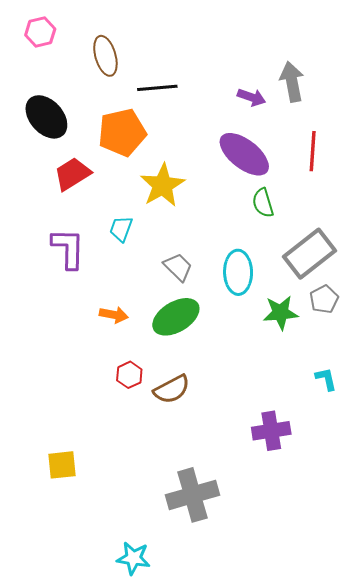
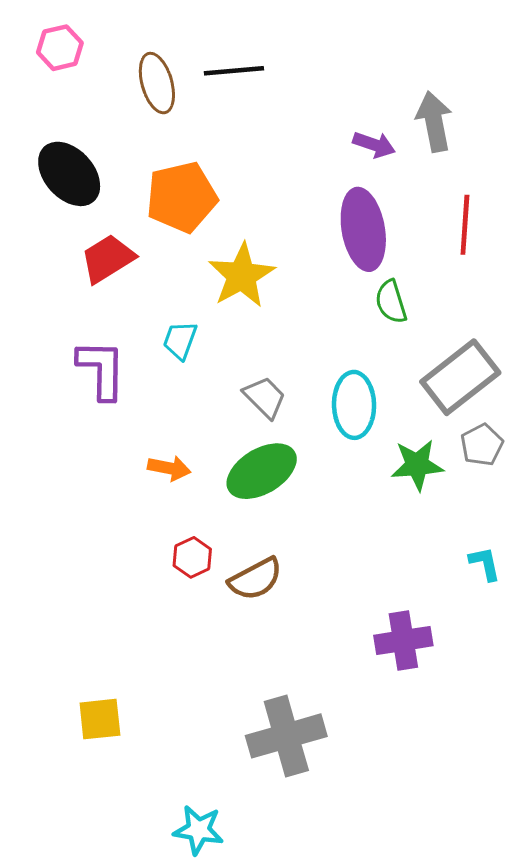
black line: (157, 88) -> (234, 71), moved
purple ellipse: (244, 154) -> (363, 229), turned 42
yellow square: (62, 465) -> (100, 719), moved

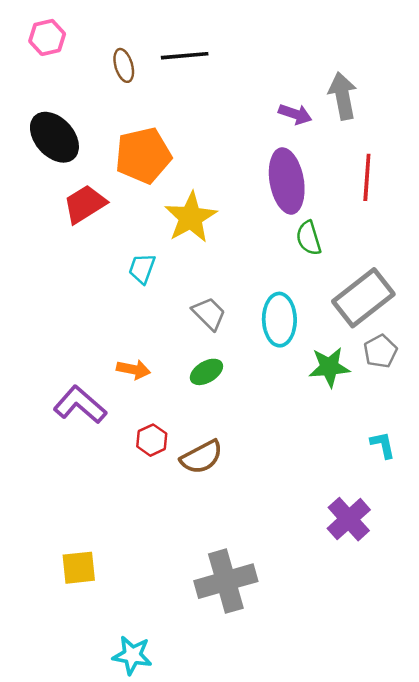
brown ellipse: (157, 83) -> (124, 65), size x0.7
purple L-shape: (101, 369) -> (80, 405), moved, turned -50
green ellipse: (262, 471) -> (206, 372), size x0.6
purple cross: (403, 641) -> (349, 519), moved, turned -33
cyan star: (198, 830) -> (132, 655), moved

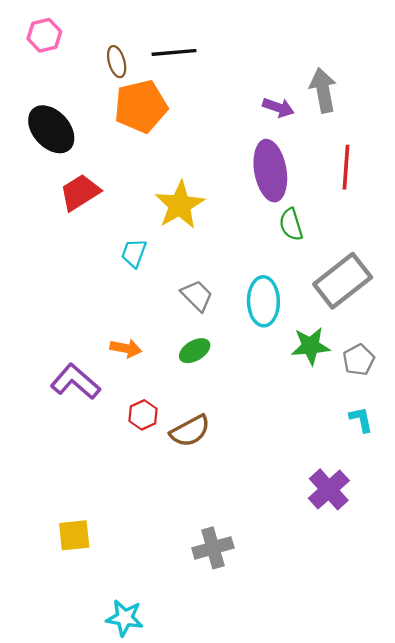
orange pentagon: (143, 155) -> (141, 106), moved
gray pentagon: (380, 351) -> (359, 360), moved
gray cross: (226, 581) -> (213, 548), size x0.7

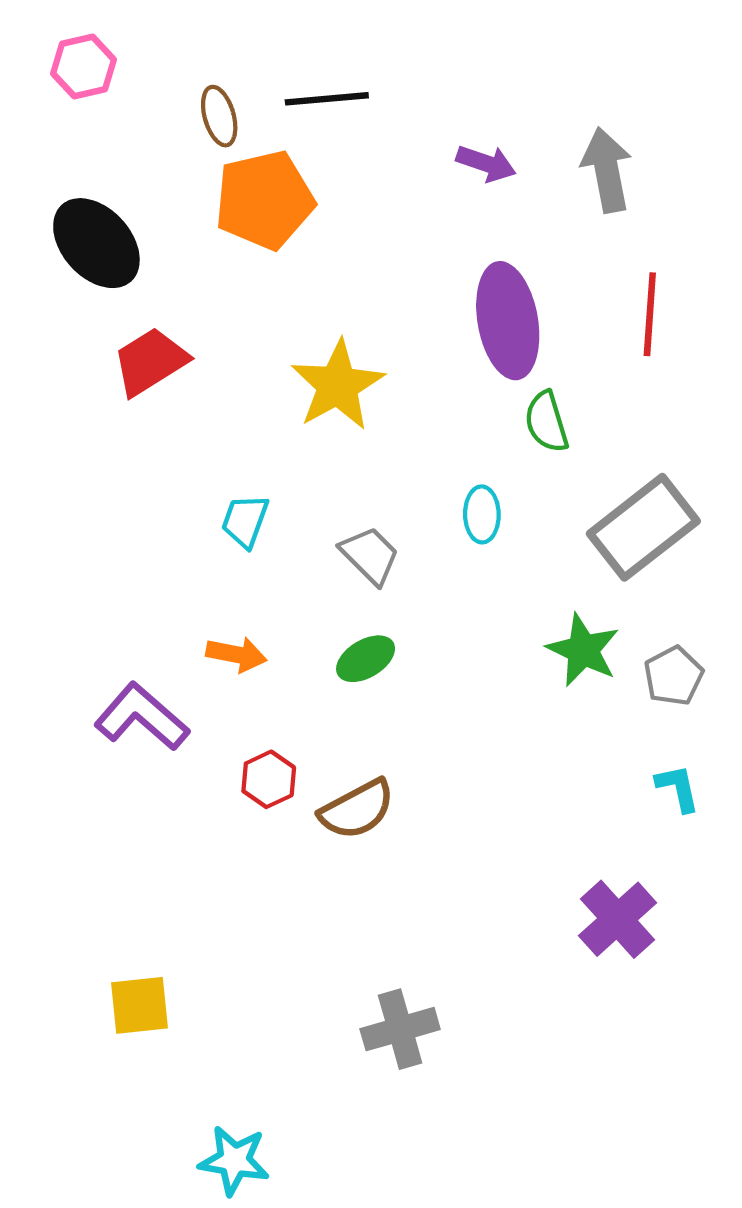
purple arrow: (278, 107) -> (486, 163), moved
cyan trapezoid: (134, 253) -> (245, 521), moved
cyan ellipse: (263, 301) -> (482, 514), moved, size x0.6
green star: (310, 346) -> (583, 650), turned 30

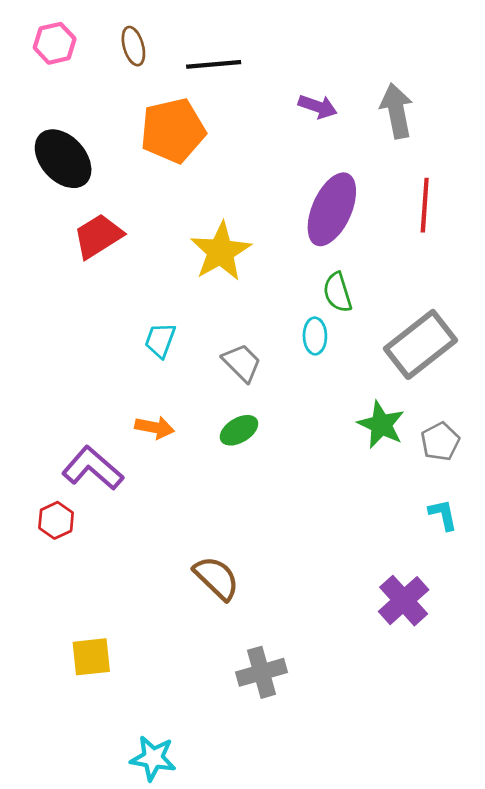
brown ellipse: (219, 116) -> (133, 46), moved
purple ellipse: (508, 321) -> (332, 209), turned 34
green semicircle: (546, 422) -> (337, 292), moved
red hexagon: (269, 779) -> (56, 520), moved
brown semicircle: (357, 809) -> (216, 578), moved, turned -108

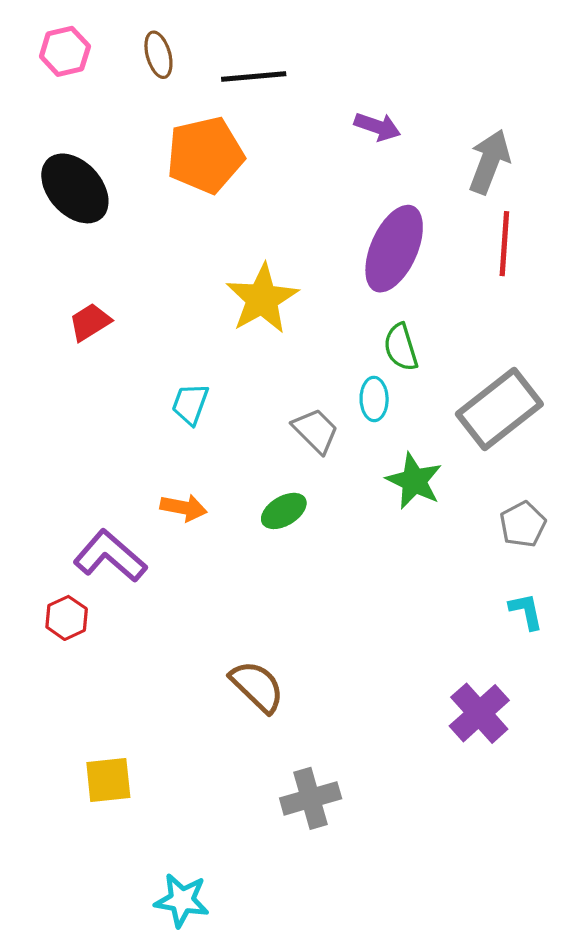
gray arrow: (397, 111) -> (489, 162), moved, turned 32
red trapezoid: (98, 236) -> (90, 322), moved, size x0.7
gray trapezoid: (242, 363) -> (316, 431), moved
green star: (381, 425) -> (414, 481), moved

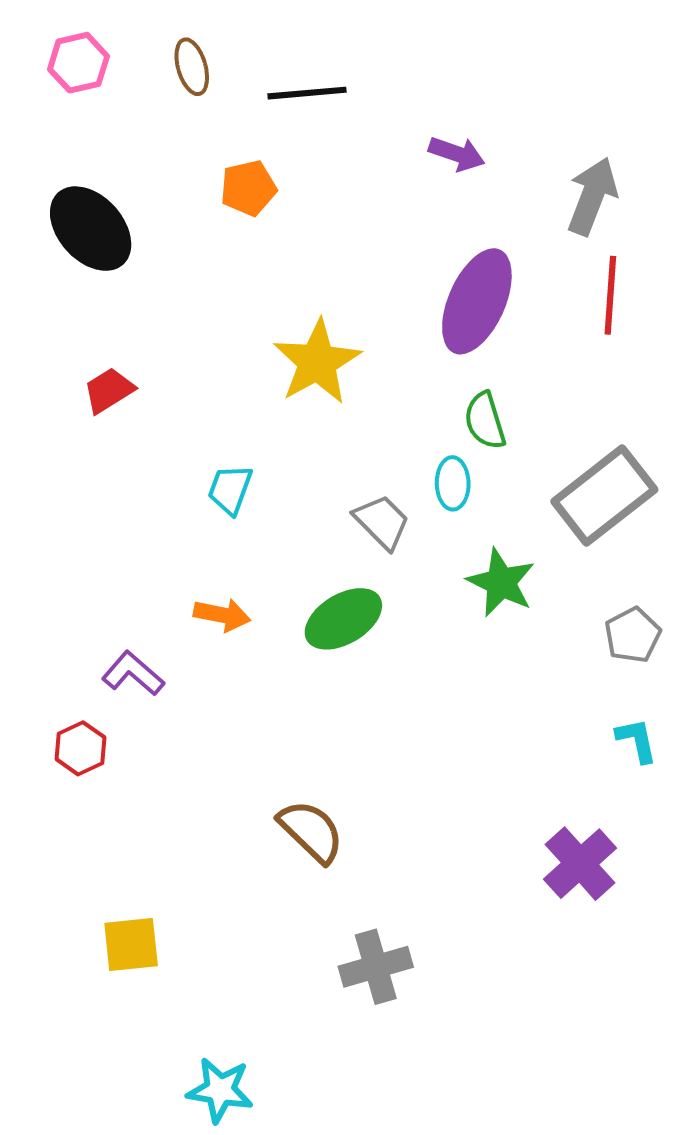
orange pentagon: (205, 155) -> (248, 188), size x0.6
green ellipse: (284, 511) -> (343, 619), size x1.4
purple L-shape: (110, 556) -> (133, 673), size x0.7

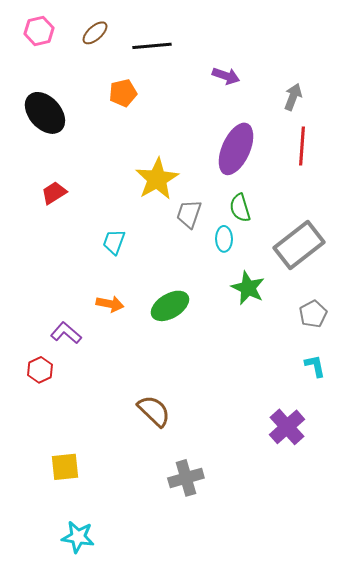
brown ellipse: (192, 67) -> (95, 33), turned 64
gray arrow: (592, 196) -> (293, 97), size x0.7
gray trapezoid: (382, 522) -> (189, 214), moved, turned -116
cyan star: (220, 1090) -> (78, 537), moved

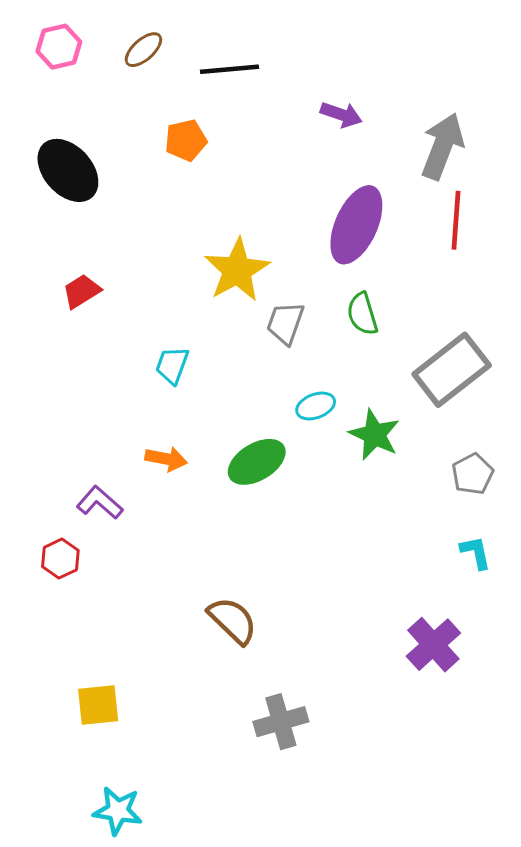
gray arrow: (293, 97) -> (442, 146), size x1.6
cyan ellipse: (224, 239) -> (316, 406), moved, turned 70

